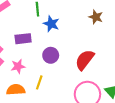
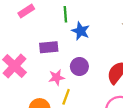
pink star: (18, 66) -> (57, 77), moved

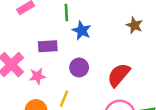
pink star: (57, 77) -> (38, 76), moved

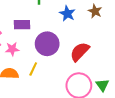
blue star: (82, 31) -> (67, 14), moved
purple circle: (79, 68) -> (47, 44), size x1.5

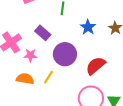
purple rectangle: (22, 25) -> (43, 33), turned 35

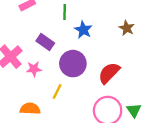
blue star: (88, 27) -> (83, 30), moved
orange semicircle: (25, 79) -> (30, 109), moved

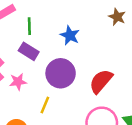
green line: (65, 12) -> (29, 26), moved
brown star: (127, 28) -> (117, 17), moved

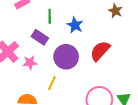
green line: (29, 26) -> (50, 16), moved
red semicircle: (101, 81) -> (100, 51), moved

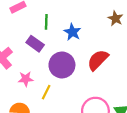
pink star: (30, 63) -> (26, 79), moved

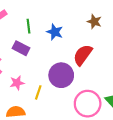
brown star: (115, 18) -> (94, 22), moved
purple circle: (62, 65) -> (61, 75), moved

